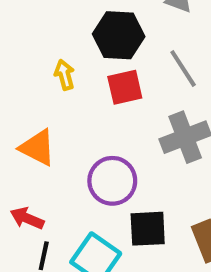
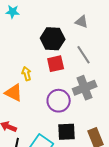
yellow arrow: (64, 75) -> (27, 74), moved
purple circle: (112, 181) -> (59, 101), moved

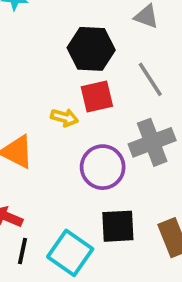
yellow arrow: (27, 74) -> (64, 118), moved, turned 120

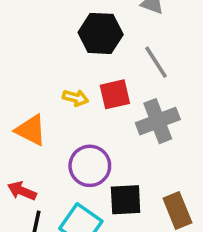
red square: (97, 97) -> (115, 94), moved
purple circle: (103, 167) -> (90, 166), moved

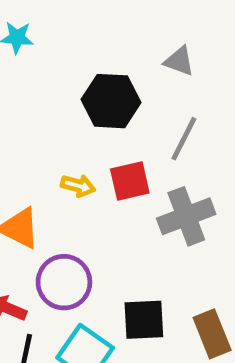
gray line: (156, 62) -> (184, 139), turned 60
purple circle: (90, 166) -> (64, 282), moved

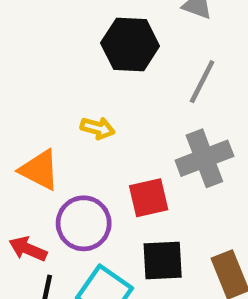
red square: (130, 181) -> (149, 198), moved

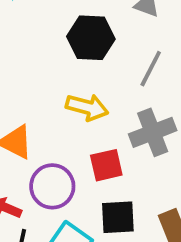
yellow arrow: (98, 128) -> (87, 107), moved, size x1.5

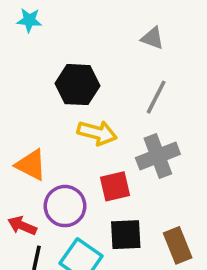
black hexagon: (91, 38) -> (78, 85), moved

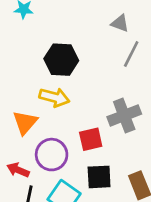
gray line: (156, 97) -> (131, 54), moved
yellow arrow: (97, 133) -> (54, 97), moved
orange triangle: (31, 165) -> (25, 122), turned 44

